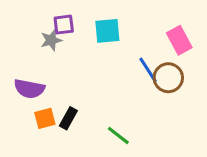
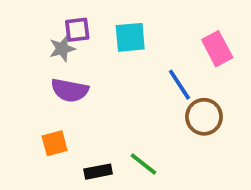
brown circle: (168, 78) -> (204, 117), moved
purple semicircle: (29, 89) -> (70, 90), moved
black rectangle: (68, 118) -> (98, 172), moved, turned 50

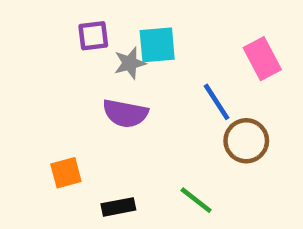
gray star: (62, 49) -> (130, 63), moved
purple semicircle: (70, 90) -> (125, 113), moved
green line: (143, 164) -> (196, 200), moved

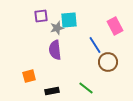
purple semicircle: (125, 113) -> (55, 50), turned 72

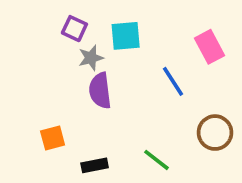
purple square: (41, 16) -> (74, 29), turned 32
gray star: (57, 28) -> (91, 58), moved
brown circle: (108, 62) -> (215, 133), moved

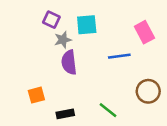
blue line: (173, 81) -> (119, 56), turned -65

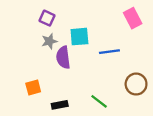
cyan square: (87, 25) -> (79, 37), moved
pink rectangle: (144, 32) -> (133, 18), moved
gray star: (63, 40) -> (49, 41), moved

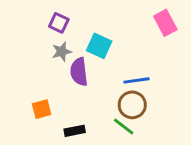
cyan square: (79, 37) -> (99, 46), turned 30
blue line: (109, 52) -> (137, 80), moved
brown circle: (136, 84) -> (132, 105), moved

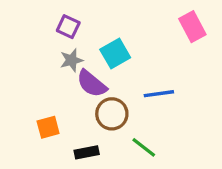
cyan square: (99, 46) -> (115, 53), turned 35
purple semicircle: (79, 72) -> (92, 84), turned -44
brown circle: (132, 105) -> (112, 114), moved

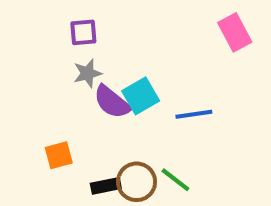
purple square: (68, 27) -> (83, 32), turned -30
cyan square: (115, 53) -> (141, 96), moved
brown circle: (112, 114) -> (137, 182), moved

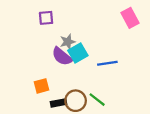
gray star: (87, 73) -> (68, 42), moved
orange square: (59, 155) -> (42, 86), moved

